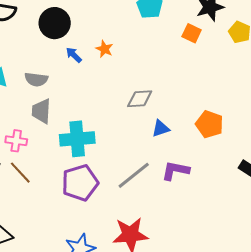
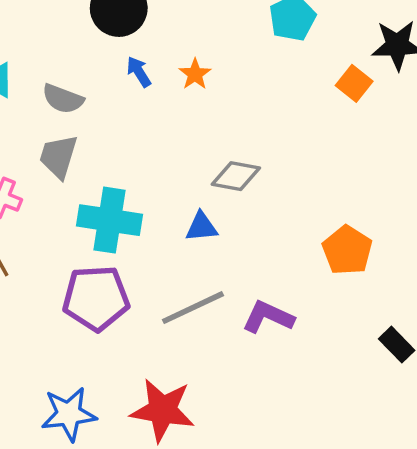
blue triangle: (161, 128) -> (201, 227), moved

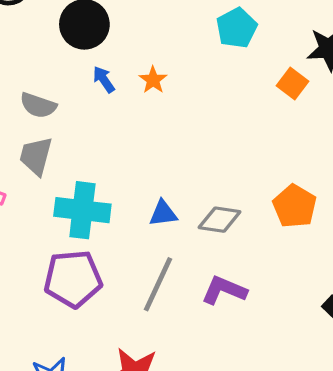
gray diamond: (236, 176) -> (220, 220), moved
orange pentagon: (347, 250) -> (295, 206), moved
gray line: (193, 308) -> (158, 284), turned -38

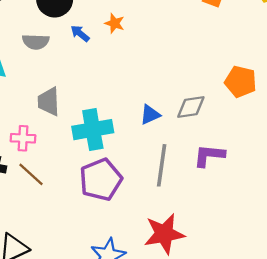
gray semicircle: (38, 105) -> (36, 42), moved

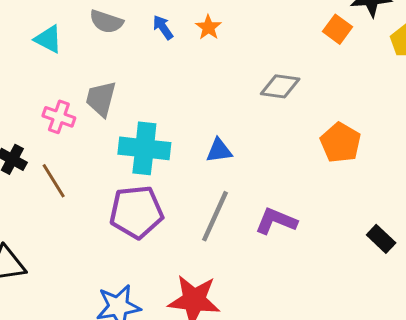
gray diamond: (191, 107) -> (280, 86), moved
pink cross: (23, 138) -> (59, 117), moved

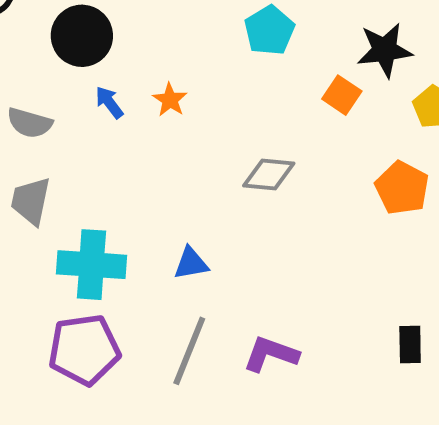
gray semicircle: (106, 22) -> (30, 123), moved
orange pentagon: (341, 143) -> (402, 188), moved
black rectangle: (381, 239) -> (410, 345), moved, turned 48

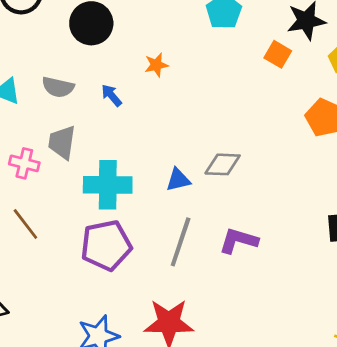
orange star: (170, 100) -> (156, 65), turned 30
blue arrow: (109, 102) -> (111, 95), moved
gray diamond: (269, 175) -> (223, 164), moved

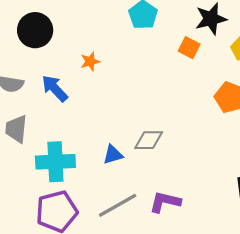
blue arrow: (111, 95) -> (55, 88), size x1.5
gray line: (181, 242) -> (118, 205), turned 45

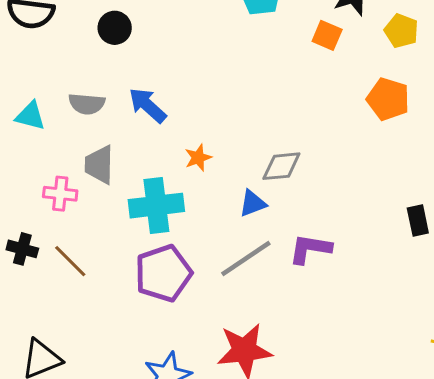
black circle: (35, 30) -> (115, 28), size x0.7
orange star: (90, 61) -> (198, 158), moved
blue triangle: (113, 155) -> (253, 203), moved

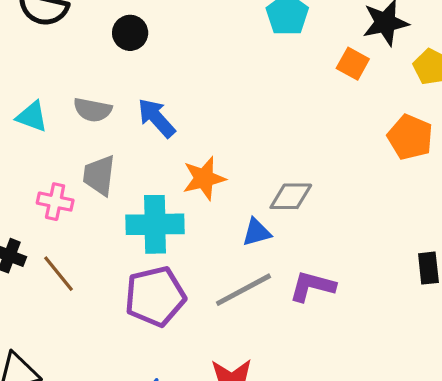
orange star: (198, 158) -> (204, 178), size x1.5

